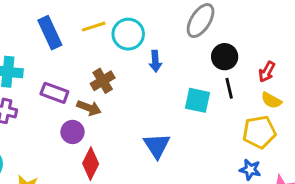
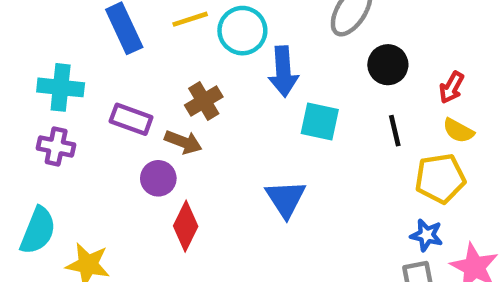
blue arrow: (155, 61) -> (283, 71), size x1.5
black line: (229, 88) -> (395, 131), moved
cyan square: (197, 100) -> (320, 121), moved

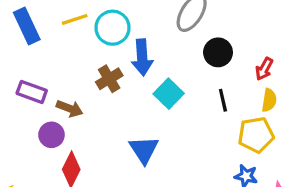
brown cross: (204, 101) -> (109, 79), moved
cyan square: (320, 121) -> (169, 94), turned 32
yellow semicircle: (458, 131) -> (269, 100), turned -110

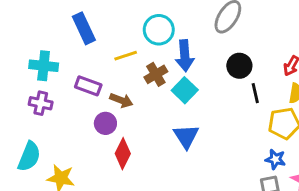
yellow line: (75, 19) -> (126, 56), moved
black circle: (218, 52) -> (239, 66), moved
cyan square: (169, 94) -> (185, 90), moved

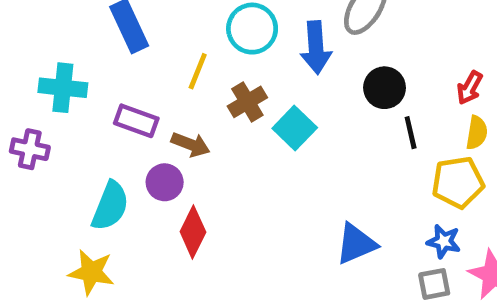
yellow line: (126, 56) -> (198, 71), turned -50
blue arrow: (185, 56) -> (316, 48), moved
purple cross: (41, 103) -> (30, 149), moved
blue triangle: (186, 136) -> (356, 244), moved, turned 40
cyan semicircle: (29, 156) -> (110, 206), moved

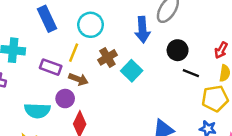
cyan circle: (252, 29) -> (91, 25), moved
yellow line: (198, 71) -> (74, 53), moved
black line: (411, 133) -> (191, 73), turned -56
cyan semicircle: (110, 206) -> (37, 111), turned 70

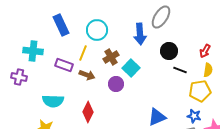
purple circle: (65, 99) -> (116, 84), moved

